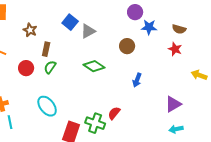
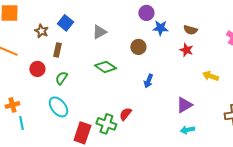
blue square: (70, 22) -> (65, 23), moved
green semicircle: (50, 67) -> (61, 78), moved

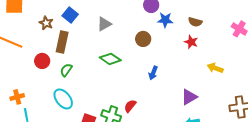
brown rectangle: (57, 50) -> (62, 42), size x1.5

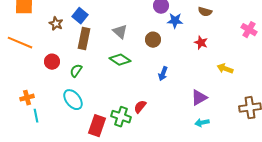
brown semicircle: (195, 22) -> (205, 12), moved
gray triangle: (104, 24) -> (120, 32), moved, turned -49
brown rectangle: (62, 42) -> (84, 39), moved

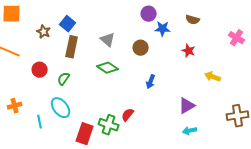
cyan line: (36, 116) -> (40, 122), moved

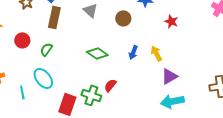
green diamond: (108, 68) -> (97, 53), moved
yellow arrow: (213, 77) -> (156, 53), moved, turned 42
cyan arrow: (190, 131) -> (172, 101), size x1.6

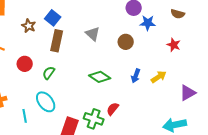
yellow arrow: (156, 53) -> (159, 77), turned 84
purple triangle: (169, 76) -> (188, 93), moved

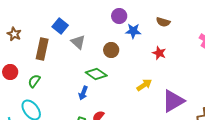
blue square: (53, 18) -> (60, 26), moved
blue arrow: (136, 76) -> (83, 93), moved
green diamond: (100, 77) -> (96, 74), moved
purple triangle: (188, 93) -> (173, 101), size x1.4

